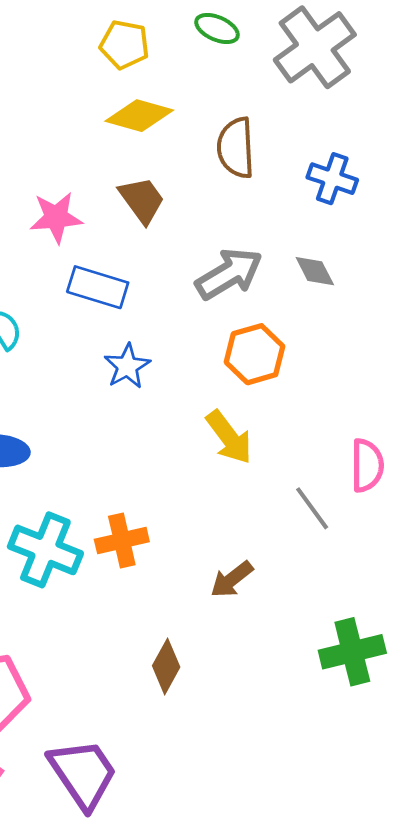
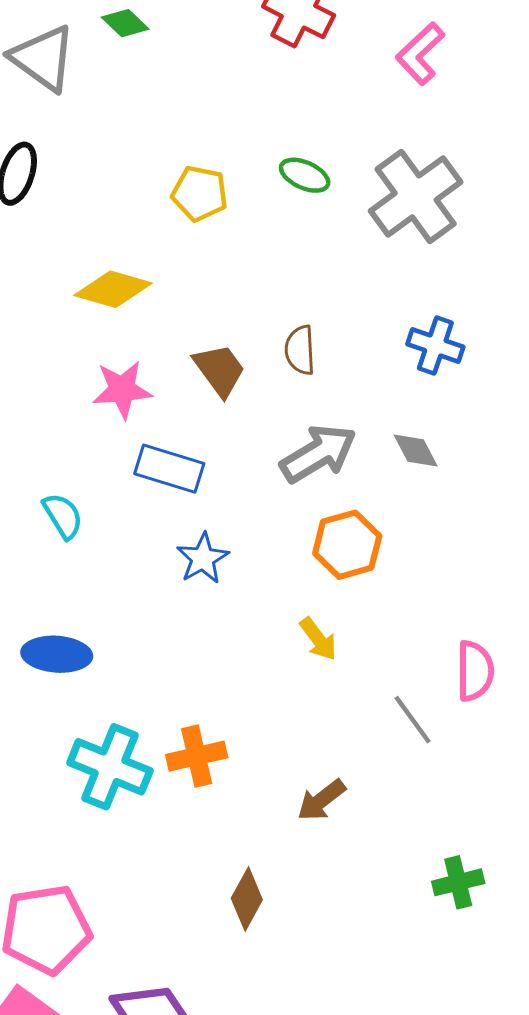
yellow diamond: (139, 116) -> (113, 289), moved
brown semicircle: (236, 148) -> (300, 350), moved, size x0.7
yellow arrow: (229, 437) -> (318, 639), size x0.7
green cross: (352, 652) -> (458, 882), size x0.7

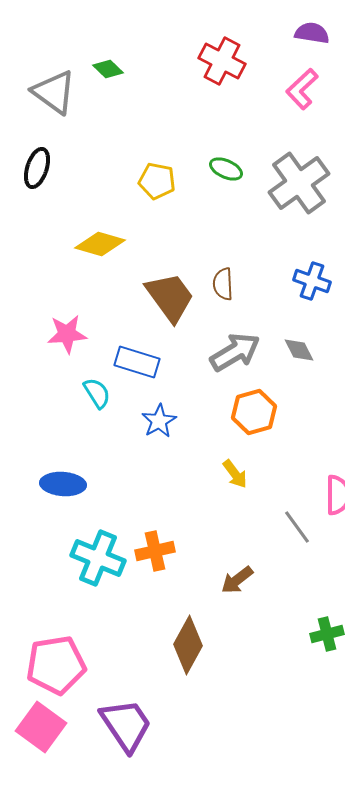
brown trapezoid: (219, 370) -> (170, 297), size x1.4
pink star: (122, 390) -> (67, 334), moved
cyan semicircle: (63, 516) -> (97, 393), moved
brown diamond: (247, 899) -> (188, 645), size x1.4

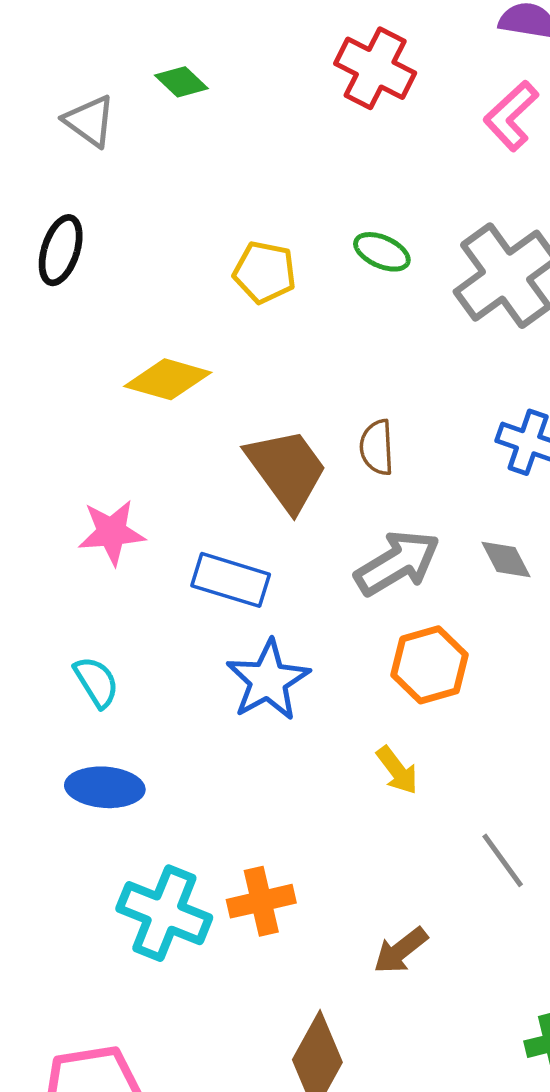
gray triangle: (54, 92) -> (90, 121), size x0.7
cyan semicircle: (97, 393) -> (96, 682), moved
blue star: (159, 421) -> (268, 680), size x1.4

